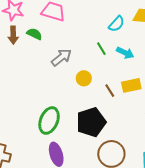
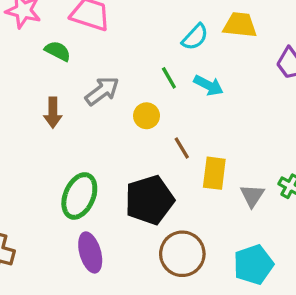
brown arrow: (13, 35) -> (53, 113), moved
yellow circle: (84, 78) -> (147, 116), moved
yellow rectangle: (131, 85) -> (214, 173), moved, turned -72

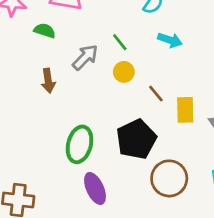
green line: (169, 78) -> (120, 42), moved

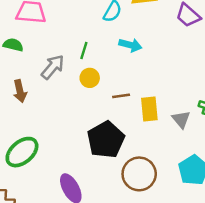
green line: (120, 42) -> (84, 51), turned 60
brown line: (156, 94) -> (121, 96), turned -54
green ellipse: (80, 144) -> (22, 152), moved, turned 40

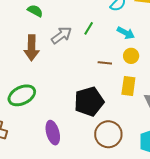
yellow circle: (90, 78) -> (131, 56), moved
brown arrow: (20, 91) -> (32, 48), size x1.4
brown line: (121, 96) -> (105, 63), moved

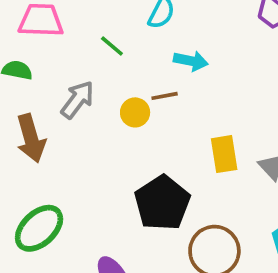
green line: (89, 28) -> (112, 46), moved, turned -64
yellow circle: (131, 56) -> (135, 112), moved
brown line: (105, 63) -> (165, 96), moved

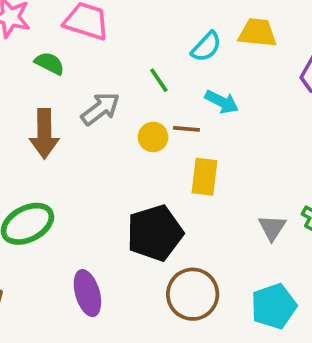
green line: (112, 46) -> (159, 80), moved
yellow rectangle: (224, 154) -> (205, 177), moved

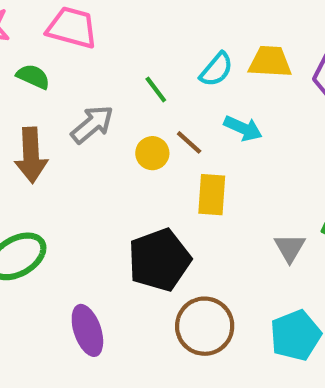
yellow trapezoid: (257, 33) -> (270, 62), moved
cyan semicircle: (206, 47) -> (216, 69), moved
cyan arrow: (222, 102) -> (243, 128), moved
brown line: (186, 129) -> (189, 142), turned 40

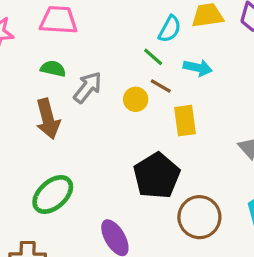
green semicircle: (33, 77) -> (53, 69), moved
green line: (156, 90) -> (153, 57), moved

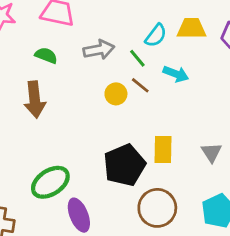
gray arrow: (88, 87) -> (99, 50), moved, turned 32
yellow rectangle: (185, 121) -> (163, 149), moved
green ellipse: (53, 194) -> (50, 182), moved

